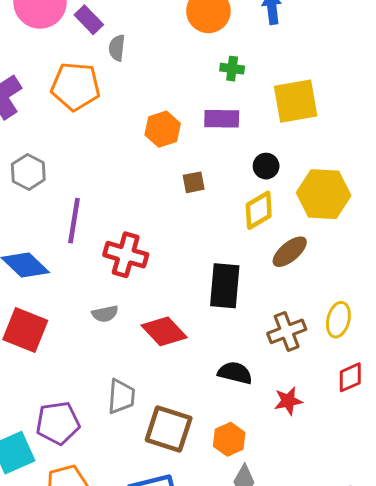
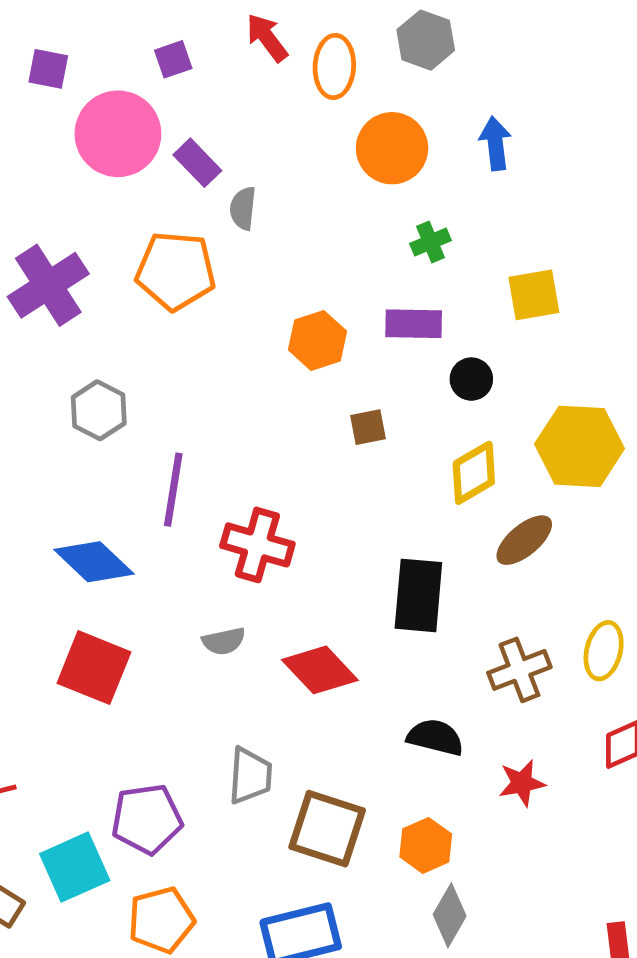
green cross: (232, 69) -> (430, 242), turned -30
yellow square: (296, 101) -> (534, 295), size x0.7
black circle: (266, 166) -> (471, 379), moved

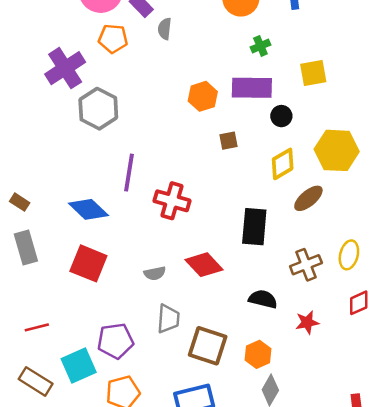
orange pentagon: (176, 271) -> (113, 39), moved, size x0.7
purple rectangle: (414, 324) -> (252, 88), size x1.4
gray hexagon: (99, 410) -> (98, 109), moved, size x1.4
gray semicircle: (224, 641) -> (155, 273), moved

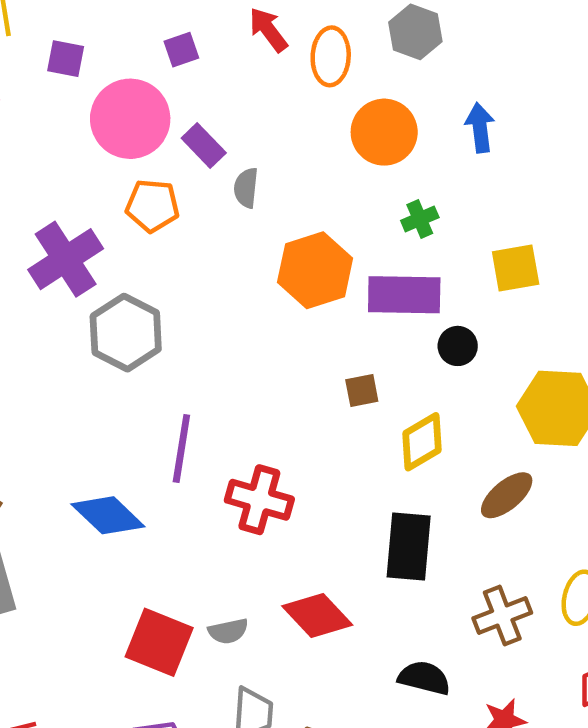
orange hexagon: (203, 96) -> (315, 270), moved, size x1.4
yellow diamond: (283, 164) -> (422, 442), moved
red square: (88, 263) -> (159, 642), moved

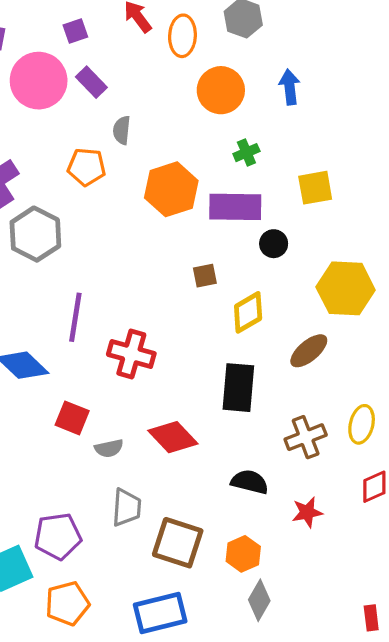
purple rectangle: (204, 145) -> (91, 82), moved
orange pentagon: (152, 206) -> (87, 167), moved
red square: (159, 642) -> (72, 418), moved, size x0.7

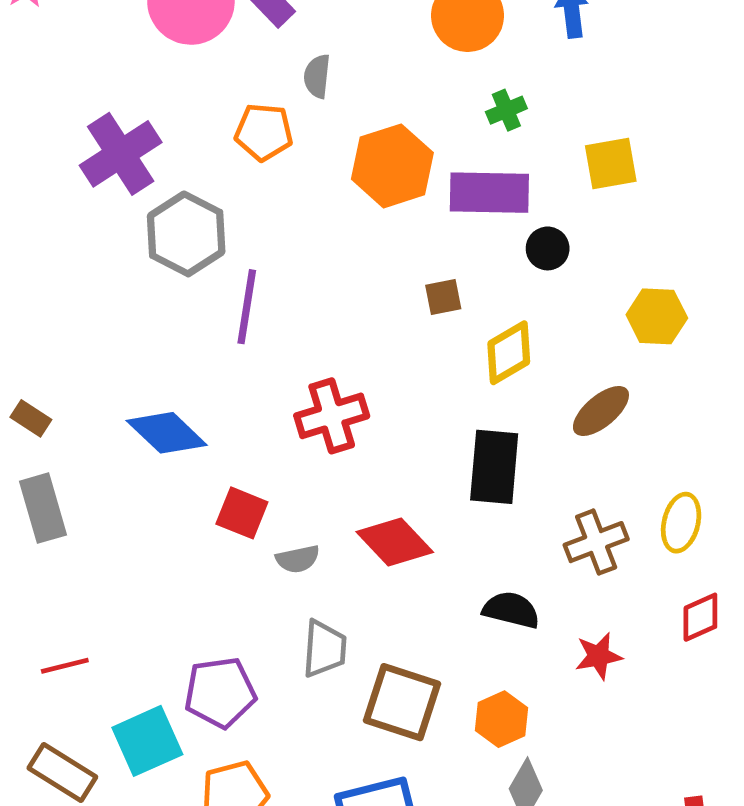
yellow hexagon: (346, 288) -> (657, 316), size x0.7
purple line: (75, 317) -> (247, 307), moved
red cross: (131, 354) -> (332, 416), turned -33

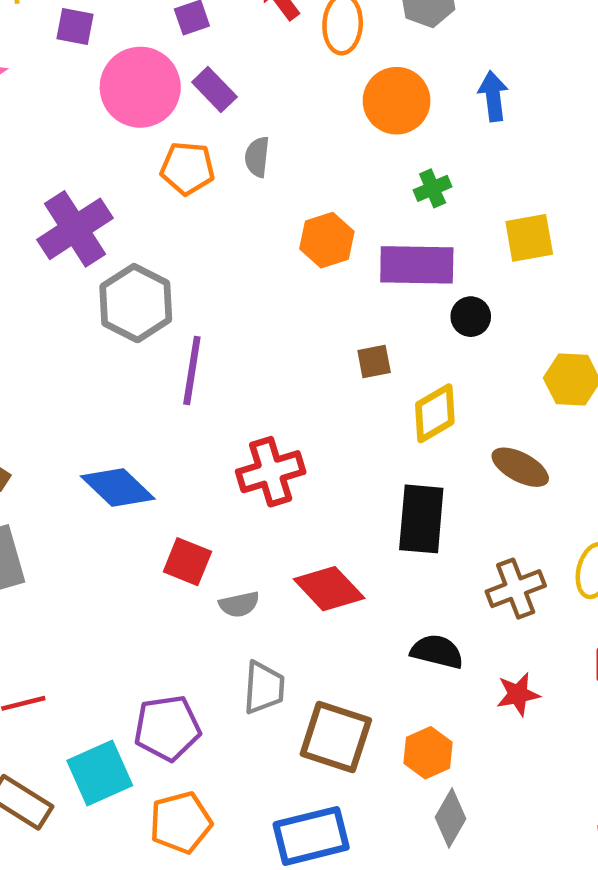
orange pentagon: (264, 132) -> (187, 168), moved
orange hexagon: (392, 166) -> (327, 240), size x0.7
brown ellipse: (601, 411) -> (520, 467), turned 68

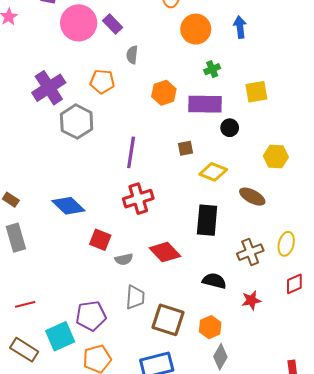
orange pentagon: (187, 168) -> (102, 81), moved
purple line: (192, 371) -> (131, 152), moved
yellow diamond: (435, 413) -> (213, 172), turned 52

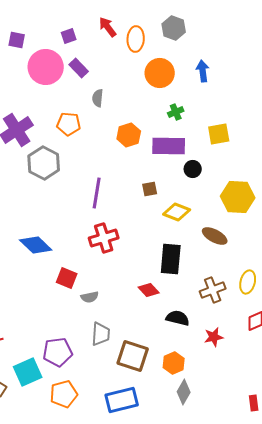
yellow hexagon: (276, 156) -> (238, 197), size x1.4
red diamond: (165, 252) -> (149, 290), moved, size x0.7

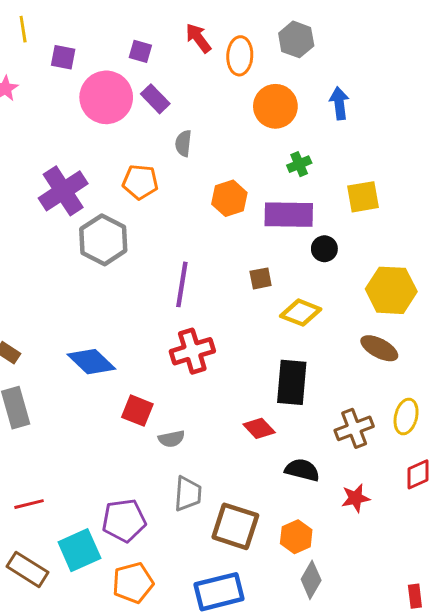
purple square: (69, 36) -> (140, 51), turned 35
brown ellipse: (215, 236) -> (379, 348), moved

